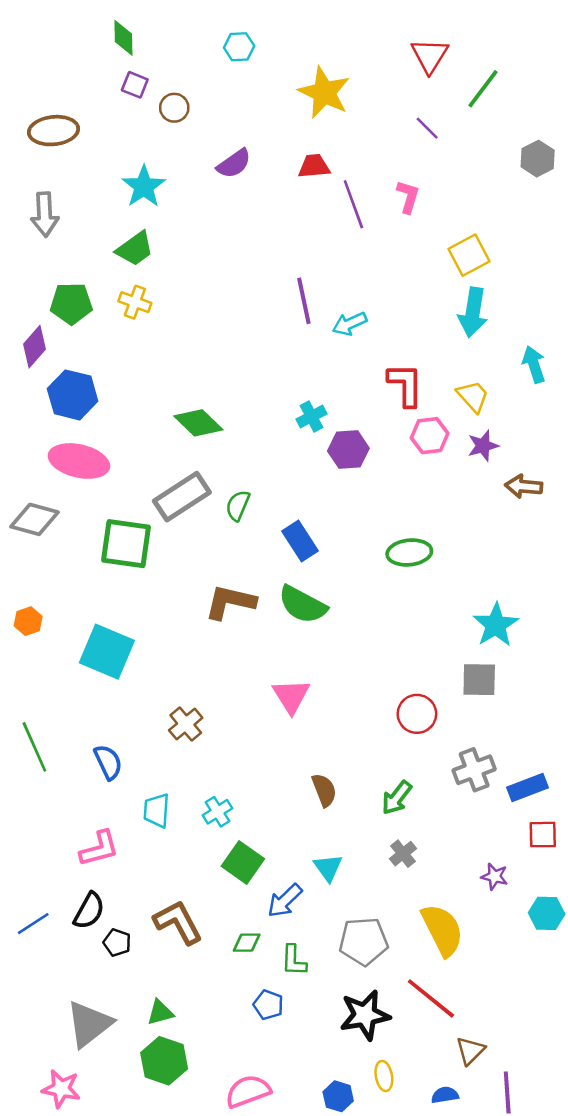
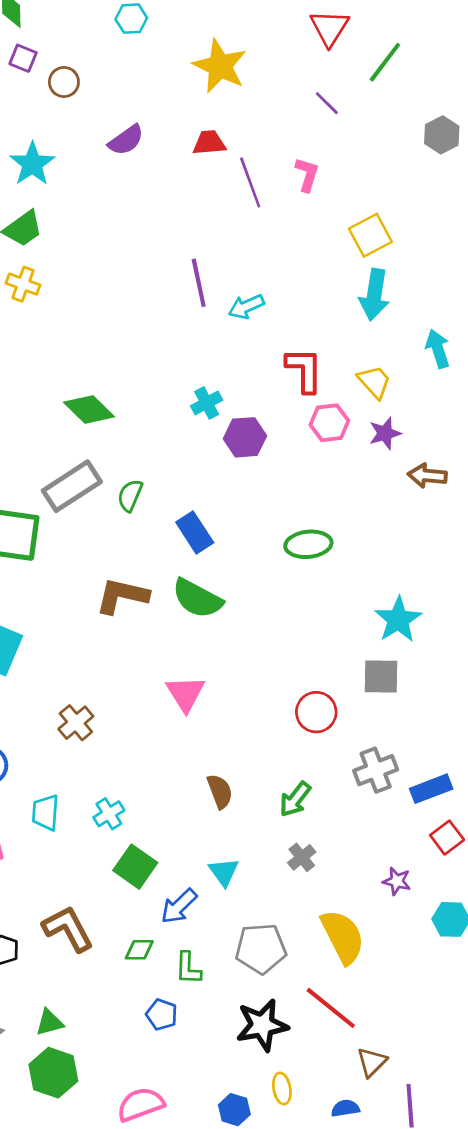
red square: (543, 835) -> (447, 838), turned -36

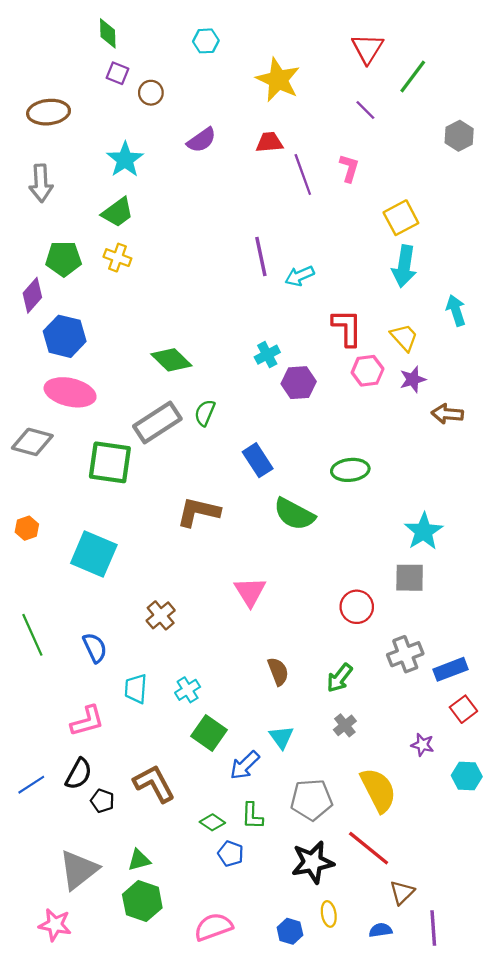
green semicircle: (130, 495) -> (205, 413), moved
green semicircle: (197, 598) -> (294, 514), moved
green diamond: (139, 950) -> (212, 822), moved, turned 35

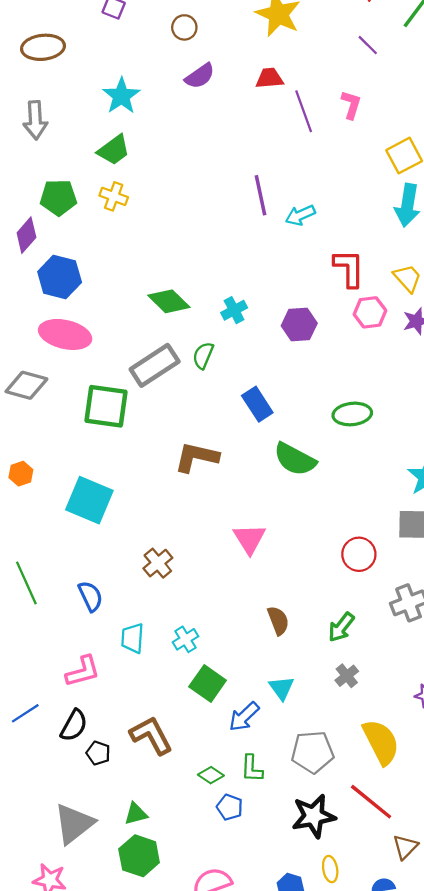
brown circle: (151, 93) -> (184, 27), moved
cyan cross: (267, 355) -> (234, 310), moved
blue line: (31, 785) -> (25, 713), moved

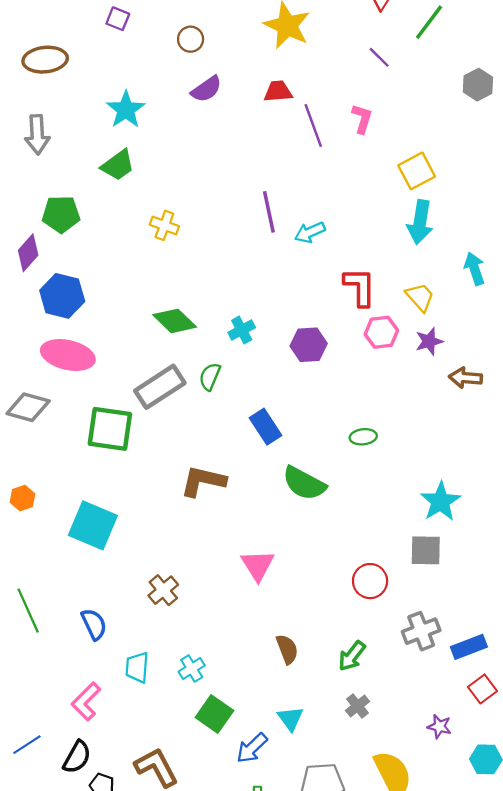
yellow cross: (114, 196) -> (164, 225), moved
green ellipse: (352, 414) -> (363, 437), size x0.7
pink L-shape: (83, 671) -> (86, 701), turned 150

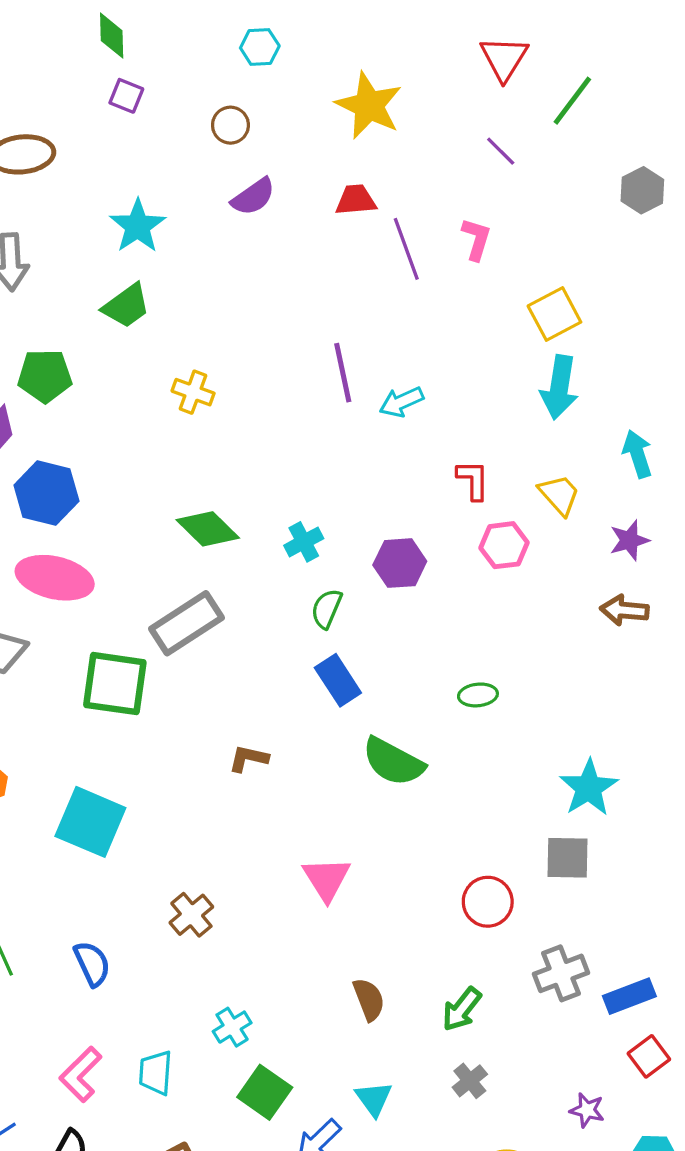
red L-shape: (360, 287) -> (473, 480), size x0.7
purple star: (429, 341) -> (629, 540), moved
green semicircle: (210, 377) -> (327, 609), moved
brown L-shape: (203, 481) -> (248, 758), size x0.6
cyan trapezoid: (137, 667) -> (156, 1073), moved

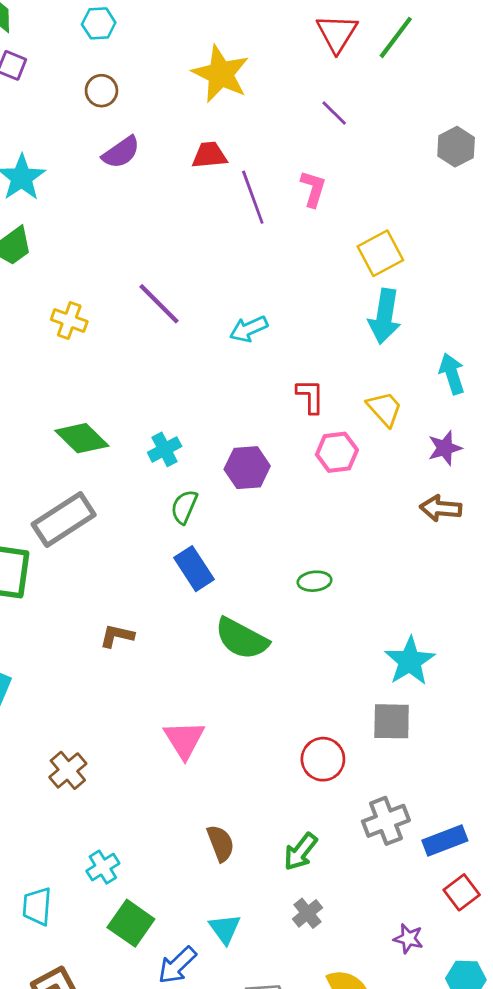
cyan hexagon: (260, 47) -> (99, 23), moved
green line: (572, 101) -> (396, 37), moved
purple line: (343, 373) -> (159, 304), moved, turned -33

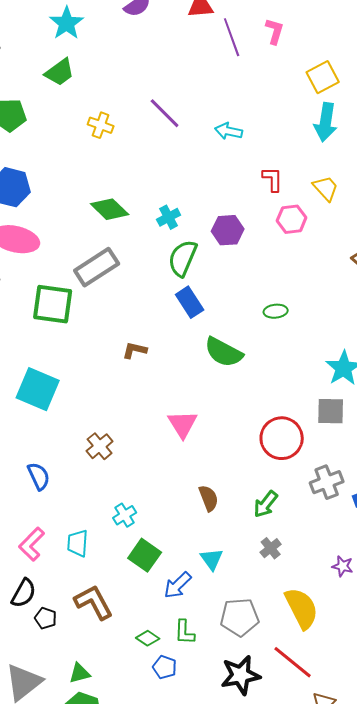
cyan arrow: (249, 329) -> (229, 131), turned 36
green semicircle: (184, 507) -> (183, 258), size x1.5
red circle: (323, 759) -> (282, 438), size x1.4

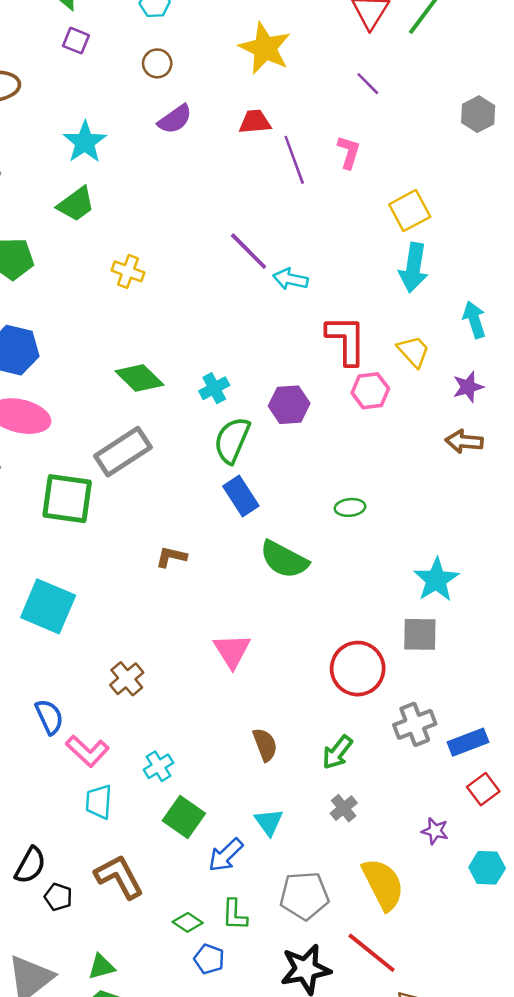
purple line: (165, 113) -> (249, 251), moved
red L-shape: (273, 179) -> (346, 340), size x1.6
pink L-shape: (32, 544) -> (87, 751), moved, turned -92

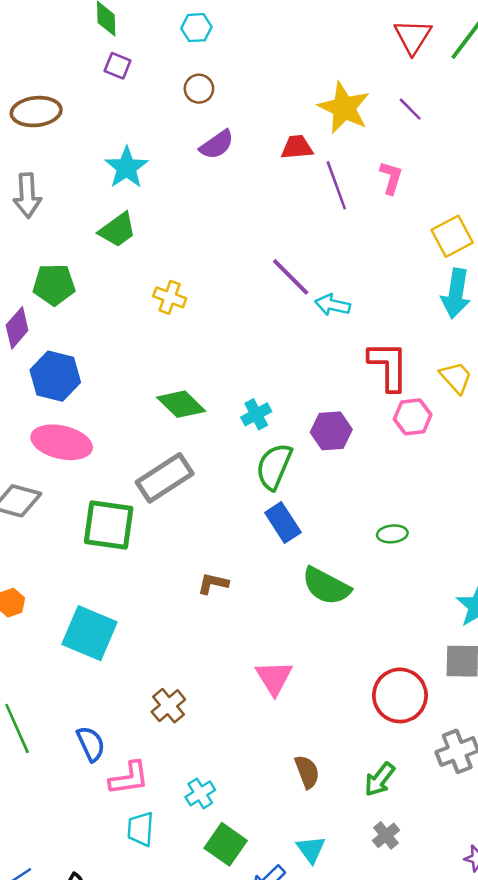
yellow star: (265, 48) -> (344, 108), moved
pink L-shape: (87, 751) -> (129, 778), turned -51

